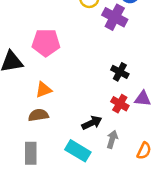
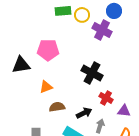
black cross: (120, 72) -> (92, 73), moved, size x1.5
purple triangle: (143, 99) -> (124, 111), moved
brown semicircle: (38, 115) -> (57, 107), moved

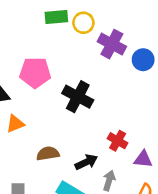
blue circle: (114, 11) -> (143, 60), moved
black cross: (92, 73) -> (78, 97), moved
orange triangle: (46, 87) -> (15, 124), moved

